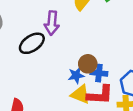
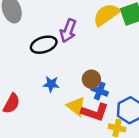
blue star: (76, 75) -> (51, 84), moved

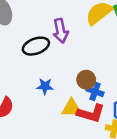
purple arrow: (68, 31) -> (61, 31), turned -30
yellow triangle: (76, 106) -> (72, 108), turned -36

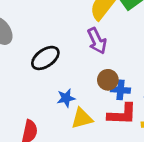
purple arrow: (61, 31) -> (97, 41), moved
yellow triangle: (72, 108) -> (82, 118), moved

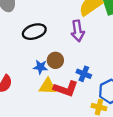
brown circle: (108, 80) -> (55, 60), moved
red L-shape: (122, 114) -> (66, 89), moved

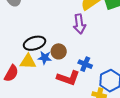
black ellipse: (34, 32) -> (35, 43), moved
yellow triangle: (48, 86) -> (28, 62), moved

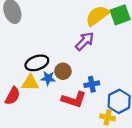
purple arrow: (79, 24) -> (85, 41), turned -126
blue cross: (85, 64) -> (92, 84), turned -32

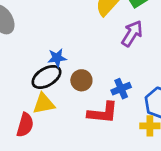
purple arrow: (85, 41) -> (132, 33), moved
blue star: (48, 78) -> (57, 58), moved

